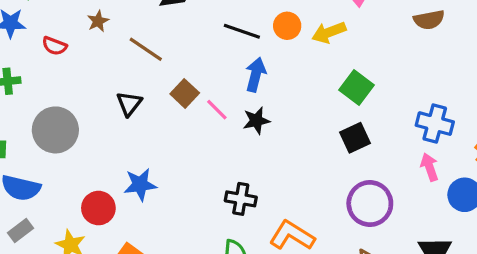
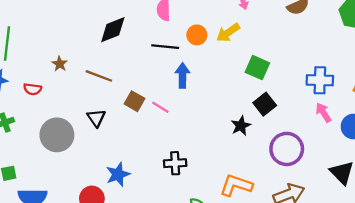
black star: (256, 121) -> (241, 126), moved
gray circle: (55, 130) -> (57, 135), moved
black cross: (241, 199) -> (175, 163), moved

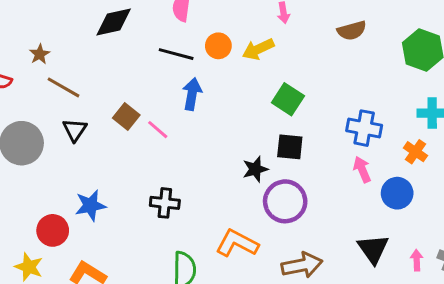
brown line: (99, 76) -> (63, 87), moved
black square: (265, 104) -> (290, 147), turned 35
purple circle: (287, 149) -> (285, 201), moved

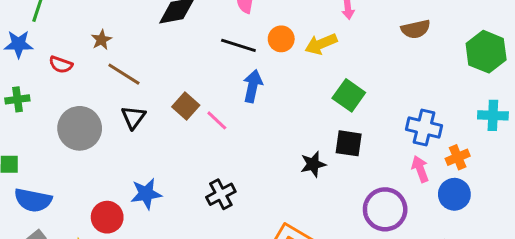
orange cross: (416, 152) -> (458, 157), moved, turned 30
purple circle: (285, 201) -> (385, 209), moved
black cross: (165, 203) -> (221, 194), turned -36

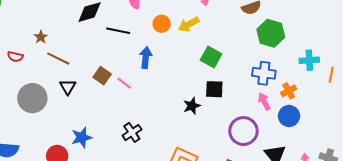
black line: (238, 45) -> (118, 31), moved
green hexagon: (486, 52) -> (271, 33), moved

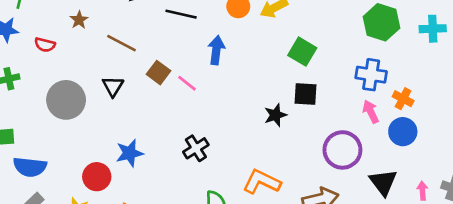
brown line: (58, 59) -> (122, 43), moved
cyan cross: (309, 60) -> (433, 29), moved
orange cross: (289, 91) -> (403, 99), turned -35

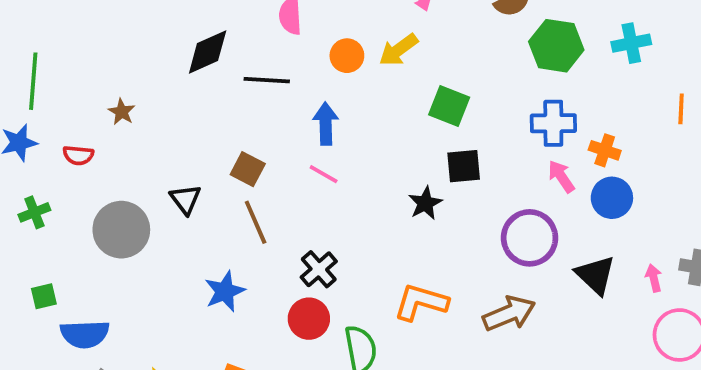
brown line: (122, 43) -> (256, 222), moved, turned 48
pink line: (187, 83) -> (324, 174), moved
red circle: (97, 177) -> (309, 319), moved

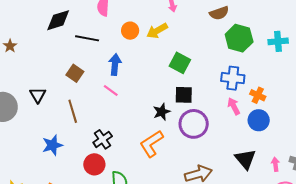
brown square: (248, 169) -> (75, 73), moved
purple circle: (530, 238) -> (194, 124), moved
orange L-shape: (421, 302) -> (151, 144), moved, turned -56

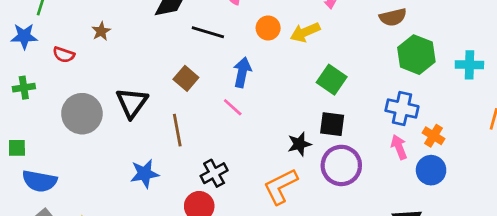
black triangle: (38, 95) -> (132, 103), size x1.4

